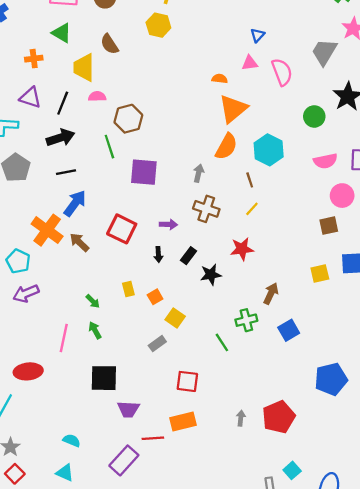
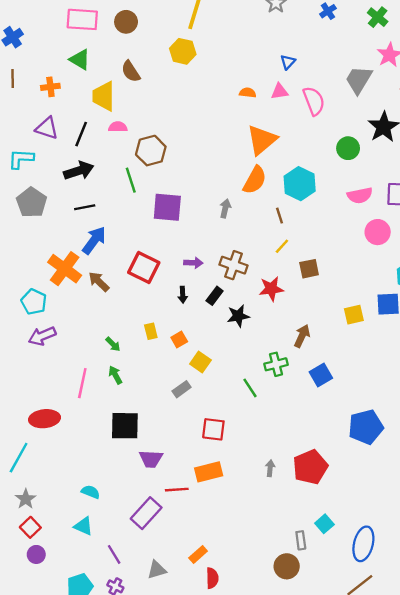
orange semicircle: (220, 79) -> (248, 93), moved
brown cross: (206, 209) -> (233, 265), moved
brown square: (329, 226) -> (309, 269), moved

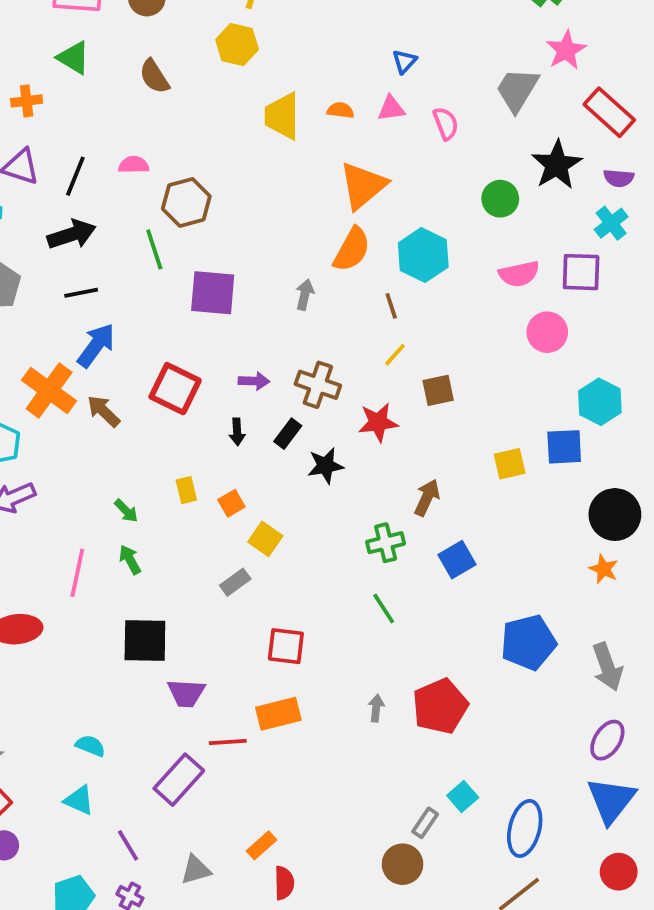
yellow trapezoid: (104, 96) -> (282, 116), moved
pink semicircle: (314, 101) -> (446, 123), size x0.7
green line: (250, 388) -> (384, 609), moved
gray rectangle: (301, 540) -> (425, 823), turned 42

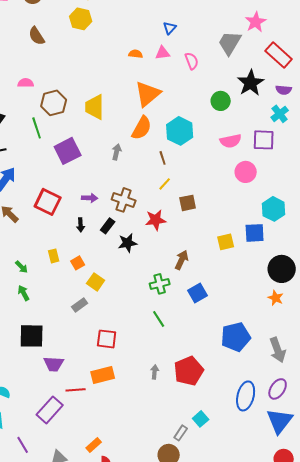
yellow trapezoid: (282, 116) -> (95, 107), moved
purple square: (213, 293) -> (68, 151), turned -32
blue ellipse: (525, 828) -> (246, 396), moved

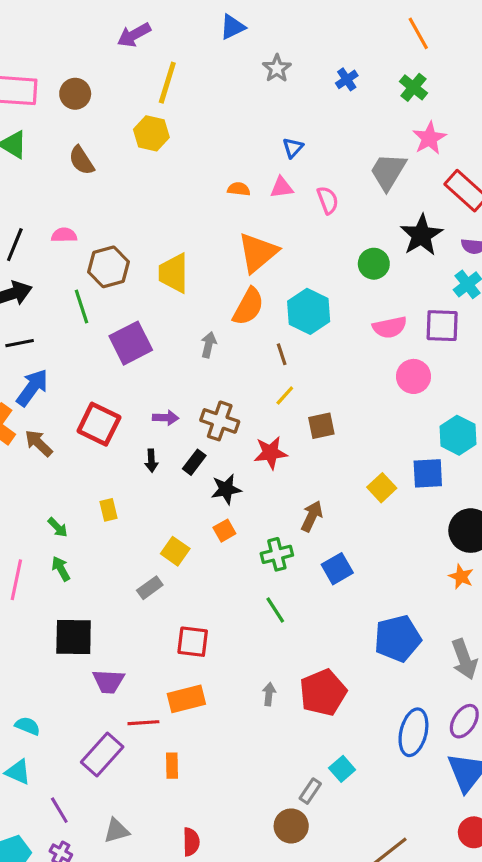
yellow square: (226, 242) -> (382, 488), turned -30
orange square: (78, 263) -> (224, 531), moved
orange rectangle: (94, 445) -> (172, 766), moved, turned -49

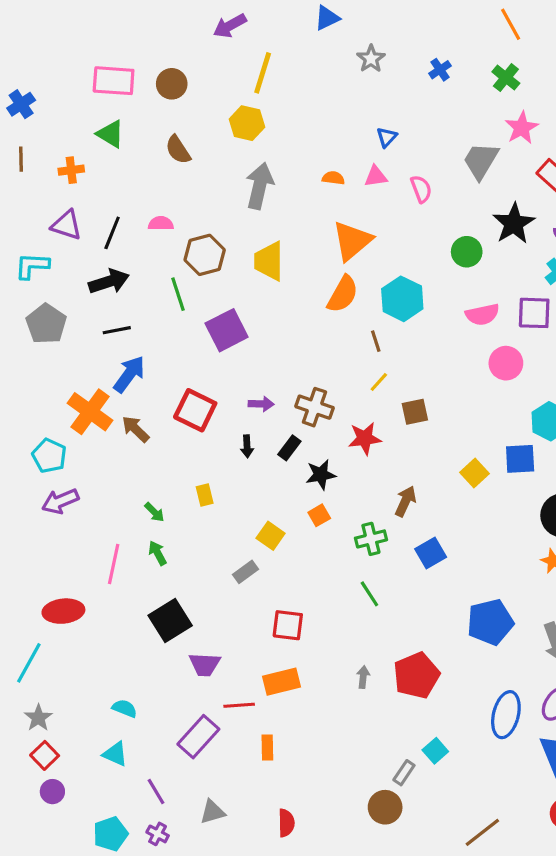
gray arrow: (209, 345) -> (260, 186), moved, size x1.8
black square: (74, 637) -> (170, 620), turned -33

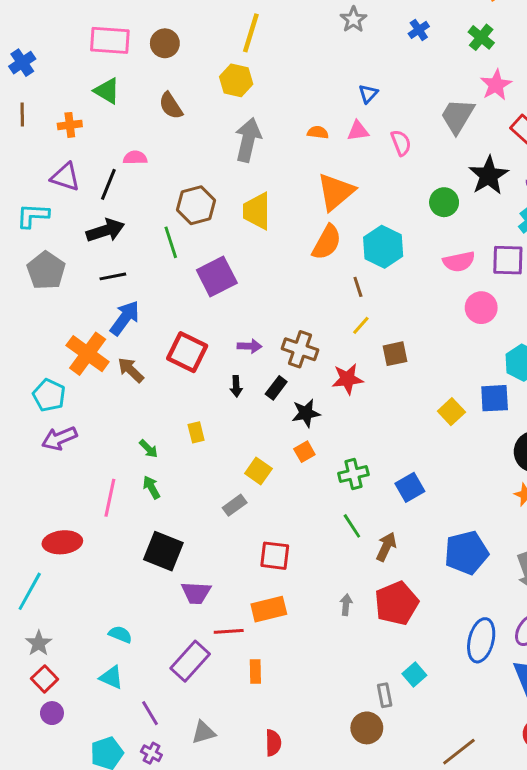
pink semicircle: (161, 223) -> (135, 158), moved
brown arrow: (405, 501) -> (386, 547), moved
black square: (170, 620) -> (163, 551), turned -36
gray rectangle: (404, 773) -> (385, 695), turned -45

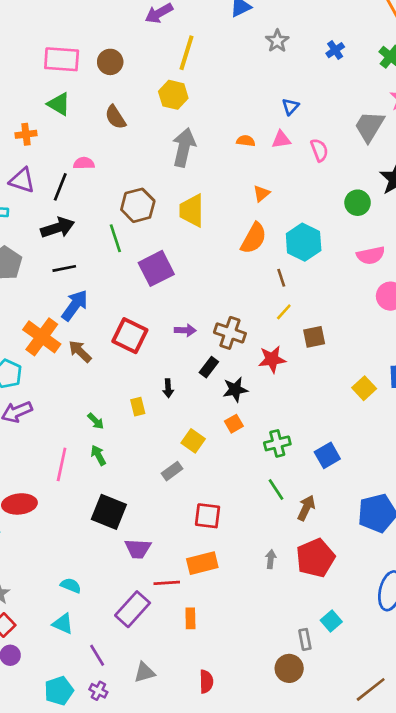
orange triangle: (336, 192) -> (261, 193), size x0.5
black arrow: (236, 386) -> (168, 388), moved

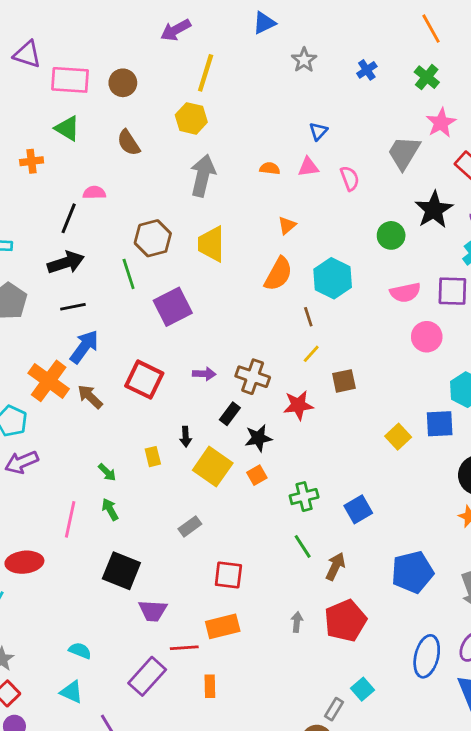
purple triangle: (22, 180) -> (27, 54), moved
yellow square: (193, 441) -> (213, 467), moved, size x1.5
gray rectangle: (305, 639) -> (334, 709), turned 42

